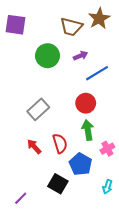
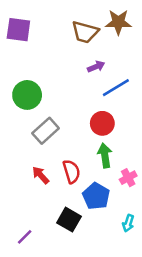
brown star: (99, 19) -> (118, 22), turned 30
green circle: (48, 56) -> (27, 95), moved

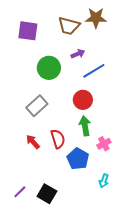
purple square: (18, 30) -> (28, 31), moved
green circle: (27, 95) -> (49, 68), moved
black square: (69, 220) -> (47, 194), moved

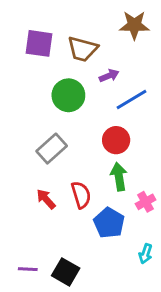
brown trapezoid: (69, 26) -> (82, 49), moved
purple line: (20, 192) -> (28, 269), turned 48

